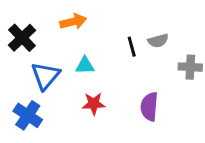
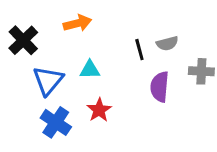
red star: (94, 104) -> (99, 110), turned -30
purple semicircle: (149, 107) -> (160, 87), moved
blue cross: (28, 115) -> (56, 122), moved

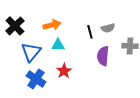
orange arrow: (77, 23) -> (52, 25), moved

